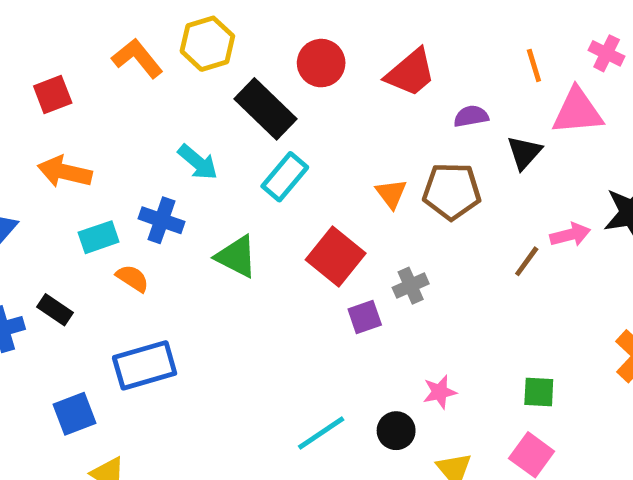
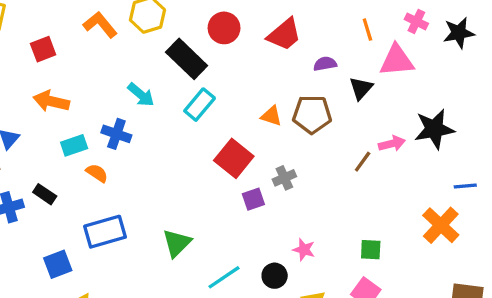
orange triangle: (391, 194) -> (271, 116), turned -35
green triangle: (236, 257) -> (177, 243), moved, turned 48
pink star: (440, 392) -> (304, 250), turned 30

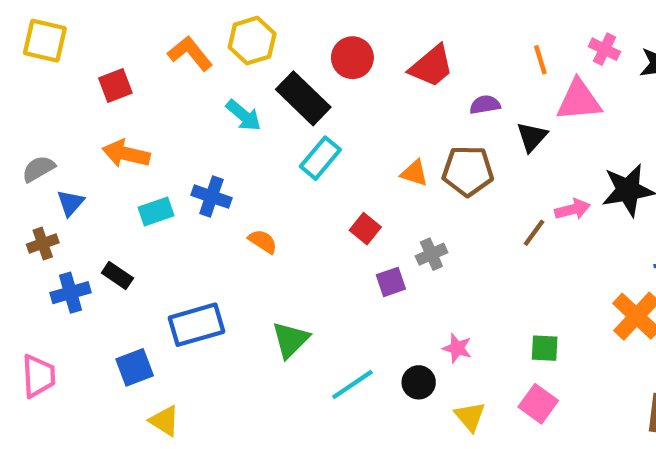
cyan arrow: (141, 95) -> (243, 115), moved
red square: (234, 158) -> (365, 229), size x0.6
orange semicircle: (97, 173) -> (263, 241), moved

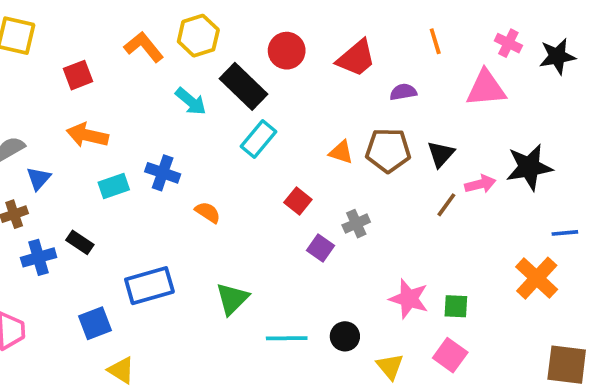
orange line: (540, 60) -> (435, 41), moved
black triangle: (532, 137) -> (441, 154), moved
purple square: (391, 282) -> (320, 248), turned -36
pink star: (457, 348) -> (409, 299), moved, size x1.5
cyan line: (352, 384) -> (287, 338), turned 33

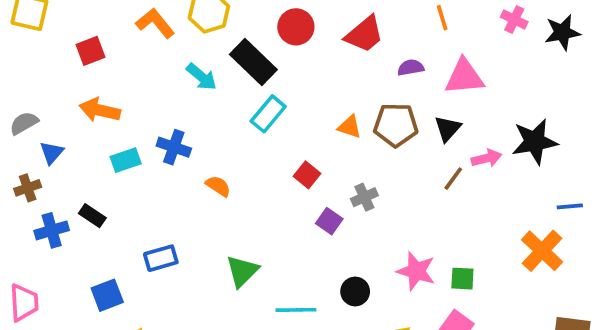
pink triangle: (486, 88) -> (464, 77), moved
blue rectangle: (149, 286) -> (161, 258), size x0.7
black circle: (345, 336) -> (355, 291), moved

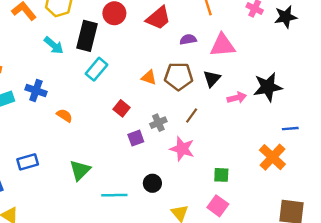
black rectangle: (253, 62) -> (87, 36), turned 60
brown line: (453, 179) -> (192, 115), moved
purple square: (329, 221) -> (136, 138), turned 35
pink star: (416, 271) -> (182, 149), moved

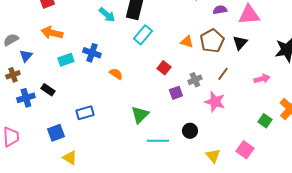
brown pentagon: (179, 76) -> (212, 41), turned -30
pink arrow: (237, 98) -> (262, 79), moved
green triangle: (80, 170) -> (140, 115), moved
green square: (221, 175) -> (265, 121), moved, turned 32

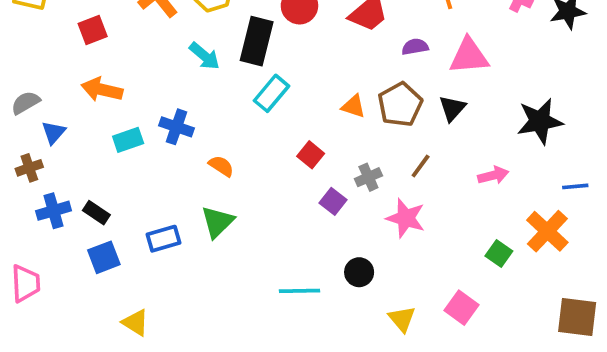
black rectangle: (48, 90) -> (96, 213), moved
purple square: (176, 93) -> (333, 201), turned -32
green triangle: (140, 115) -> (217, 222), moved
blue square: (56, 133) -> (104, 257), moved

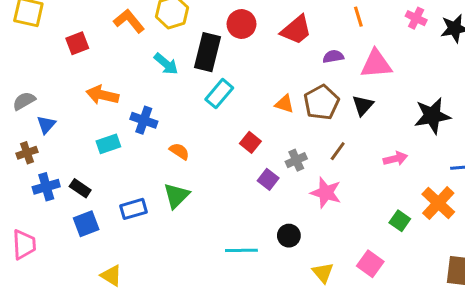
orange arrow: (102, 90) -> (102, 95), moved
cyan rectangle: (128, 140) -> (108, 144), moved

